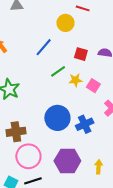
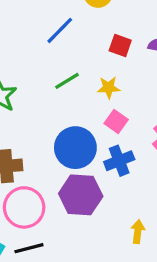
green line: (58, 71) -> (67, 81), moved
pink square: (93, 86) -> (116, 121), moved
purple hexagon: (67, 161) -> (81, 195), moved

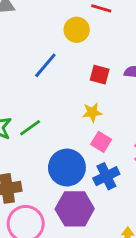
green line: (67, 81) -> (30, 128), moved

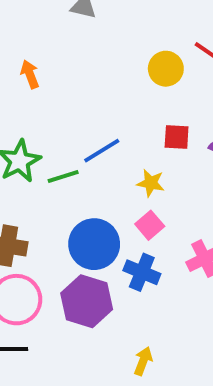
blue line: (45, 65) -> (102, 151), moved
red square: (100, 75) -> (177, 137), turned -30
blue cross: (106, 176) -> (142, 272), turned 30

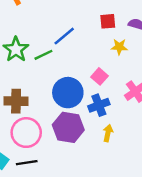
yellow star: (151, 183) -> (119, 47), moved
blue cross: (142, 272) -> (99, 105), turned -35
yellow arrow: (143, 361) -> (108, 133), moved

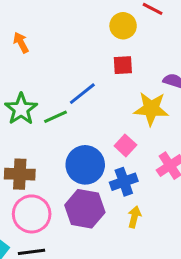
red square: (108, 21) -> (123, 65), moved
yellow star: (119, 47) -> (151, 109), size x1.6

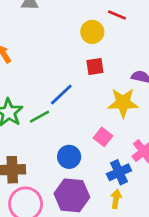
blue circle: (85, 165) -> (69, 157), size x0.7
blue cross: (124, 182) -> (119, 172), moved

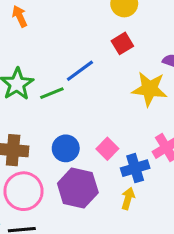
red square: (95, 66) -> (122, 43), turned -30
pink square: (103, 137) -> (107, 149), moved
blue circle: (69, 157) -> (66, 148), moved

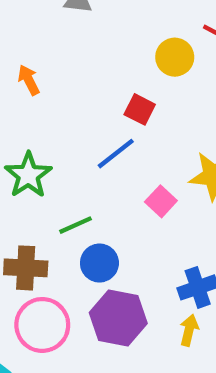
red square: (122, 43) -> (140, 109), moved, turned -30
green line: (52, 93) -> (75, 225), moved
pink square: (107, 149) -> (161, 201), moved

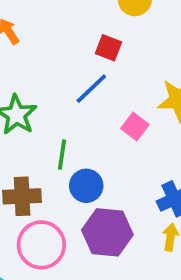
green line: (75, 225) -> (62, 155), turned -52

